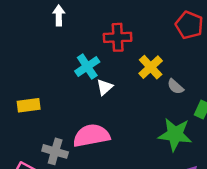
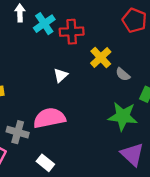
cyan cross: (87, 67) -> (44, 24), moved

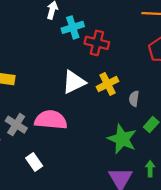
yellow cross: (101, 58) -> (108, 84), moved
gray semicircle: (123, 74) -> (134, 99), turned 40
white triangle: (61, 75) -> (74, 82), size x1.6

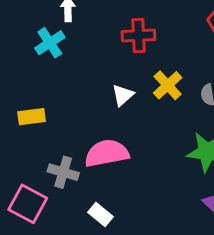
cyan cross: (73, 27) -> (50, 43), moved
white triangle: (74, 82) -> (123, 95), size x0.7

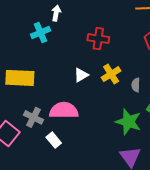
yellow rectangle: (32, 117) -> (20, 78), size x1.6
white rectangle: (101, 214) -> (54, 140), moved

